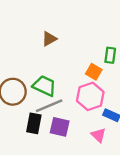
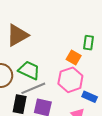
brown triangle: (49, 39) -> (17, 35), moved, size x1.6

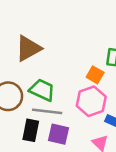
gray line: (33, 88) -> (47, 111), turned 30

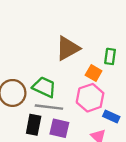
brown triangle: (28, 48) -> (68, 48), moved

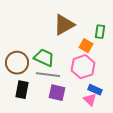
blue rectangle: (111, 116) -> (95, 90), moved
black rectangle: (34, 125) -> (22, 90), moved

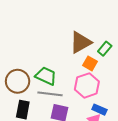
brown triangle: (64, 25) -> (81, 42), moved
green rectangle: (100, 32) -> (105, 49), turned 32

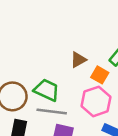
brown triangle: (81, 42) -> (78, 60), moved, size x0.6

